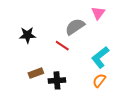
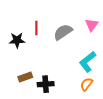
pink triangle: (98, 13) -> (92, 25), moved
red line: (62, 46) -> (36, 28), moved, turned 56

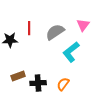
cyan L-shape: (87, 62) -> (71, 52), moved
orange semicircle: (86, 84) -> (63, 84), moved

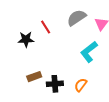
red line: (29, 28) -> (46, 27), turned -32
gray semicircle: (55, 32) -> (77, 18), moved

